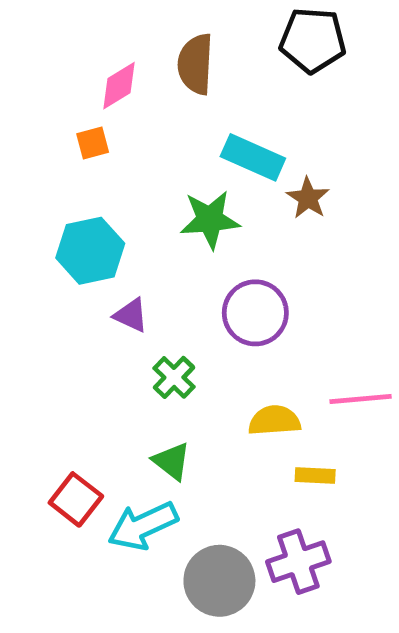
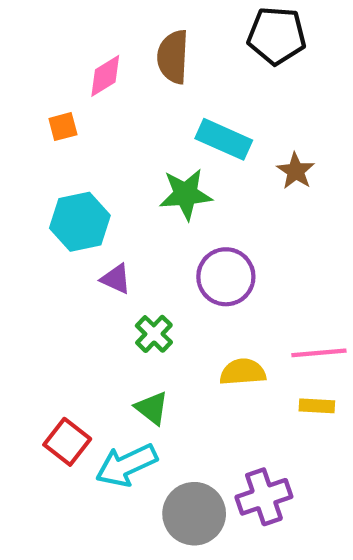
orange square: (93, 143) -> (63, 127), moved
brown star: (308, 198) -> (296, 171), moved
yellow rectangle: (315, 476) -> (317, 406), moved

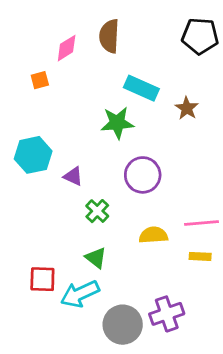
black pentagon: (277, 36) -> (200, 36), moved
cyan hexagon: (80, 222) -> (33, 155), moved
red square: (67, 442) -> (42, 279), turned -36

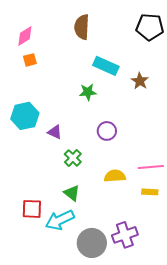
pink diamond: (67, 48) -> (25, 36), moved
green star: (117, 123) -> (88, 92), size x0.7
purple circle: (143, 175) -> (107, 131), size x0.7

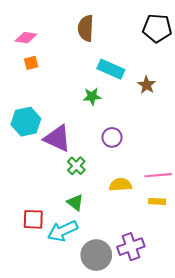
pink diamond: (25, 36) -> (26, 38), turned 40
purple triangle: (55, 132) -> (57, 138), size x1.8

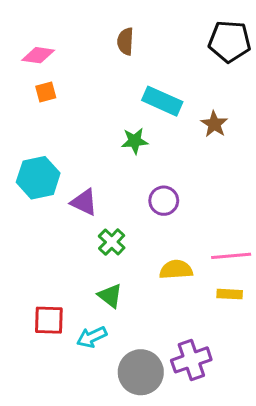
brown semicircle: (86, 28) -> (125, 41), size x0.7
purple triangle: (57, 138) -> (84, 202), size x0.7
cyan arrow: (63, 231) -> (92, 337), size x0.7

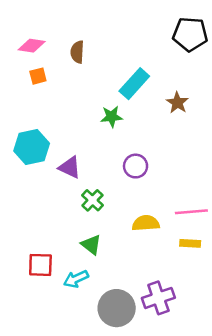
brown semicircle: (125, 41) -> (77, 52), moved
cyan rectangle: (162, 101) -> (134, 84), turned -72

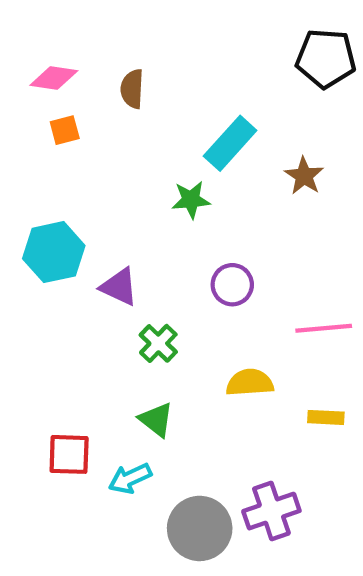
pink line: (191, 212) -> (324, 328), moved

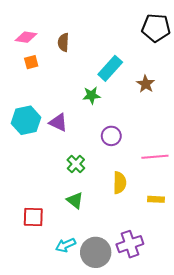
purple triangle: (119, 287) -> (58, 122), moved
yellow semicircle: (250, 383) -> (120, 183), turned 95
cyan arrow: (130, 478) -> (66, 245), moved

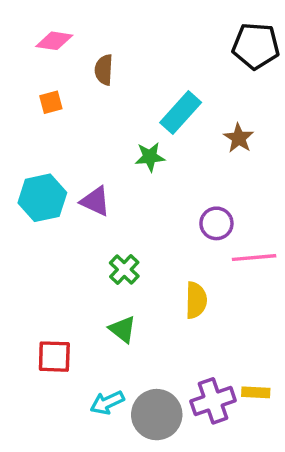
pink diamond: (26, 37) -> (54, 41), moved
purple circle: (111, 136) -> (216, 223), moved
yellow rectangle: (156, 199) -> (256, 392), moved

